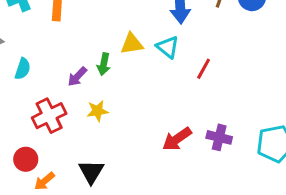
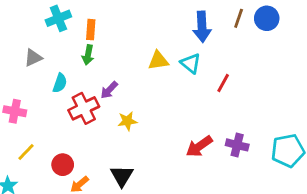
green arrow: (104, 64) -> (88, 55), moved
red cross: (49, 116) -> (84, 108), moved

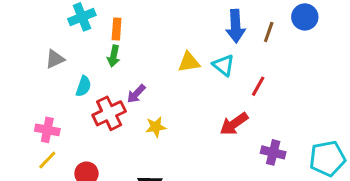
brown line: (239, 18) -> (269, 32), moved
pink cross: (15, 111) -> (47, 130), moved
red arrow: (199, 146) -> (234, 124), moved

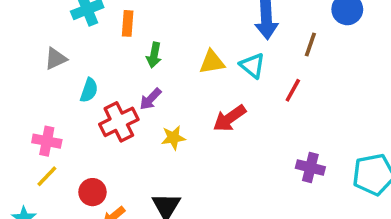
brown line: (269, 32) -> (310, 45), moved
green arrow: (114, 56) -> (154, 55), moved
red arrow: (234, 124) -> (230, 118), moved

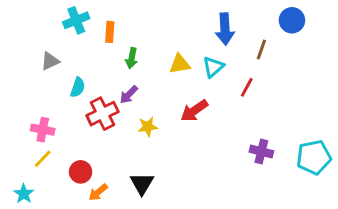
cyan triangle: (252, 66) -> (213, 67), turned 40

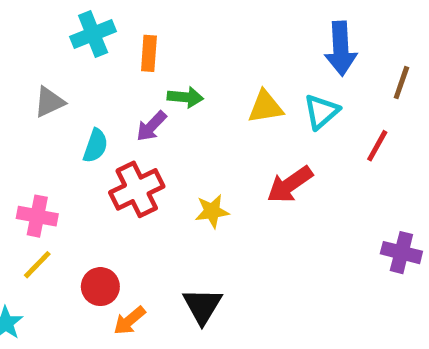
green arrow: (132, 58) -> (185, 97), turned -96
purple arrow: (129, 95) -> (151, 126), moved

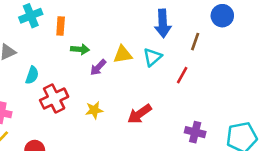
purple arrow: (151, 126) -> (98, 67), moved
red arrow: (290, 185) -> (139, 114), moved

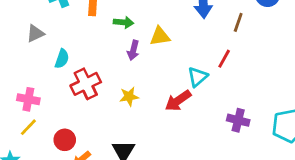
green arrow: (80, 49) -> (123, 22), moved
cyan triangle: (152, 57) -> (198, 77), moved
purple arrow: (98, 67) -> (133, 50), turned -30

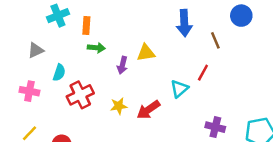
green arrow: (123, 22) -> (96, 48), moved
brown line: (238, 22) -> (215, 40), turned -42
pink cross: (28, 99) -> (29, 91), moved
red arrow: (178, 101) -> (148, 110), moved

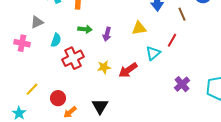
green arrow: (96, 48) -> (85, 29), moved
yellow triangle: (146, 53) -> (139, 28), moved
pink cross: (29, 91) -> (22, 43), moved
purple cross: (215, 127) -> (182, 84), turned 35

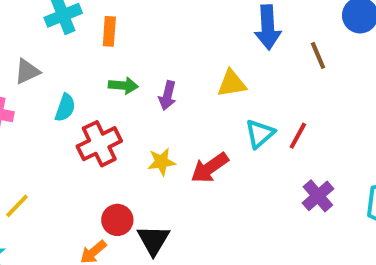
red line: (172, 40) -> (298, 136), moved
red circle: (58, 98) -> (117, 220), moved

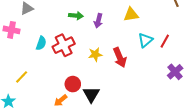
cyan semicircle: (65, 108) -> (41, 43), moved
red arrow: (210, 168) -> (120, 57), turned -78

